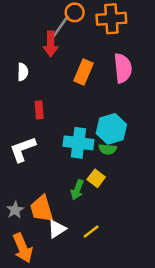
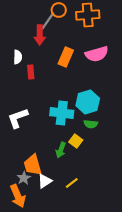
pink semicircle: (123, 68) -> (97, 54), turned 80
red rectangle: (39, 110) -> (31, 72), moved
green semicircle: (108, 149) -> (91, 124), moved
gray star: (15, 210) -> (24, 178), moved

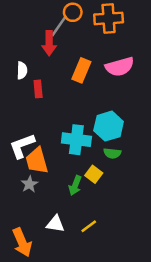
orange trapezoid: (33, 165) -> (37, 161), moved
gray star: (24, 178) -> (29, 184), moved
white triangle: (45, 181) -> (55, 224), turned 42

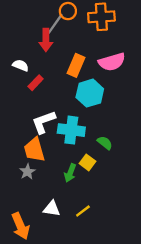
white semicircle: (22, 70) -> (21, 65), turned -70
red rectangle: (38, 89) -> (36, 83), turned 49
cyan hexagon: (109, 126) -> (90, 93), moved
white L-shape: (22, 146) -> (44, 122), moved
green semicircle: (112, 153) -> (105, 143), turned -147

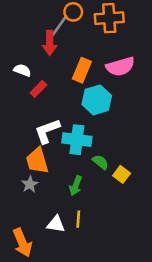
green semicircle: (105, 143) -> (100, 162), moved
yellow square: (88, 162) -> (122, 174), moved
yellow line: (83, 211) -> (78, 219), moved, turned -49

